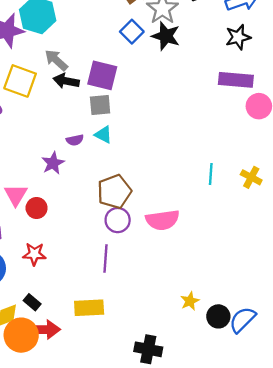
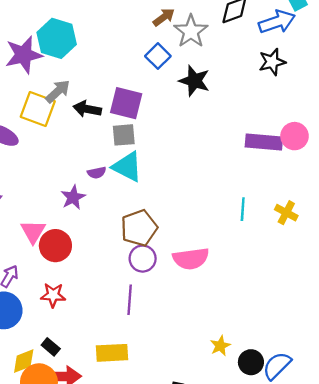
black star: (166, 36) -> (194, 81), moved
gray arrow: (56, 60) -> (58, 91), moved, turned 95
purple rectangle: (236, 80) -> (264, 142), moved
cyan triangle: (103, 135) -> (127, 167), size x1.6
red circle: (37, 208) -> (55, 246), size x1.4

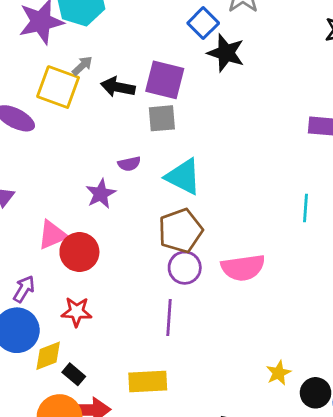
black star: (194, 81) -> (226, 53), moved
gray arrow: (58, 91) -> (82, 66), size x0.7
cyan triangle: (127, 167) -> (183, 177), moved
pink triangle: (33, 231) -> (52, 235), turned 36
yellow diamond: (24, 361) -> (48, 356), moved

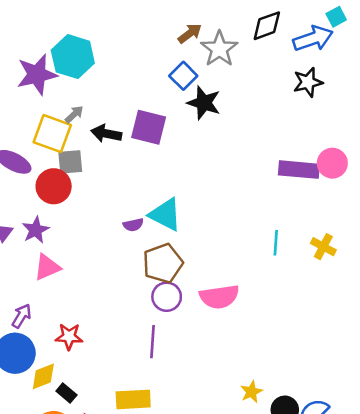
gray square: (162, 118) -> (70, 162), moved
purple semicircle: (129, 164) -> (133, 225), moved
purple star: (101, 194) -> (36, 230), moved
red circle: (79, 252) -> (54, 186), moved

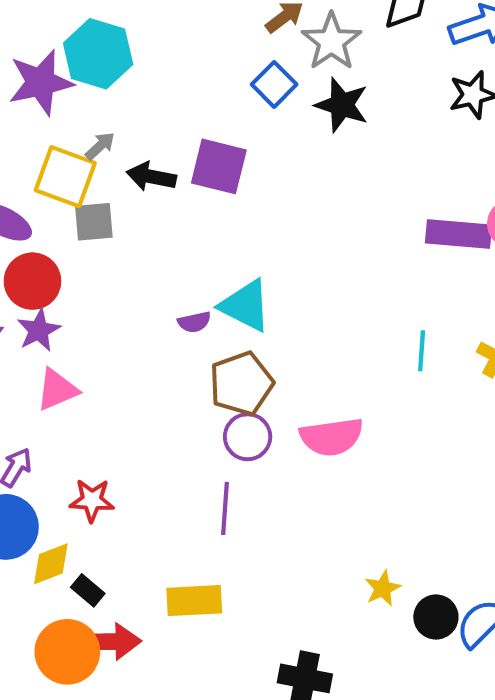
black star: (204, 103) -> (342, 105), moved
red circle: (54, 186) -> (32, 281), moved

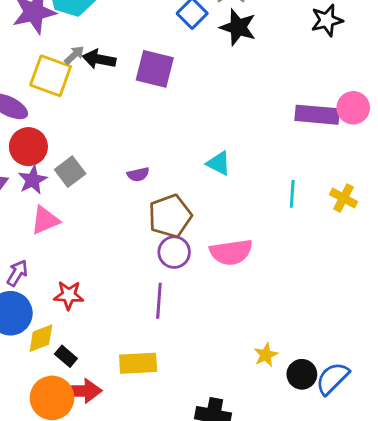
black arrow: (151, 177) -> (99, 59), moved
gray square: (94, 222) -> (70, 172), moved, turned -32
cyan triangle: (245, 306) -> (219, 163), moved, size x0.7

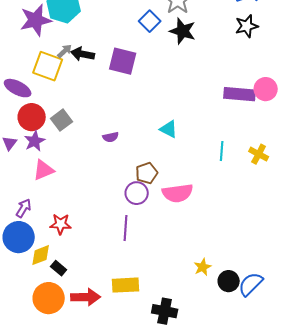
gray square: (70, 172) -> (62, 120), moved
brown pentagon: (170, 216) -> (147, 173), moved, size x0.7
yellow rectangle: (138, 363) -> (126, 285), moved
red arrow: (81, 391) -> (86, 297), moved

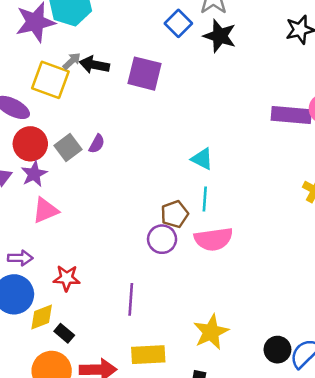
purple semicircle: (111, 137) -> (97, 144), moved, turned -49
cyan line: (222, 151) -> (205, 199), moved
purple arrow: (24, 208) -> (20, 258), turned 60
purple line: (126, 228) -> (131, 299), moved
yellow star: (203, 267) -> (211, 332), moved, size x1.6

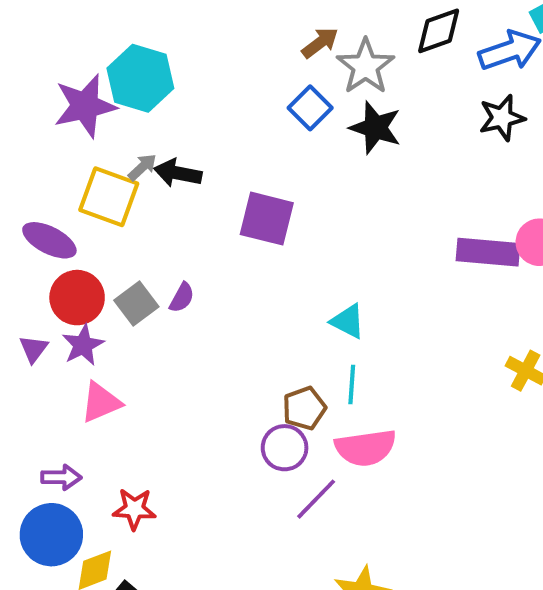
purple square: (144, 74) -> (267, 219), moved
purple line: (131, 299) -> (316, 499), moved, turned 40

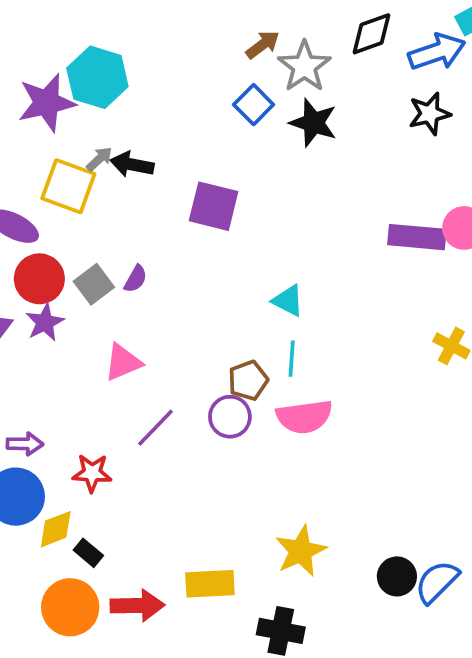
pink triangle: (101, 402) -> (123, 362), moved
purple line: (316, 499) -> (156, 428), moved

